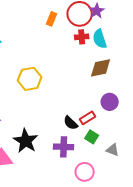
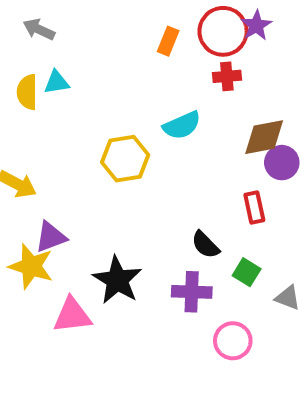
cyan semicircle: (100, 39) -> (182, 125), moved, turned -96
purple circle: (110, 102) -> (282, 163), moved
red rectangle: (88, 118) -> (254, 208), moved, turned -70

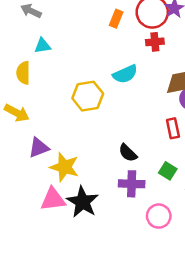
yellow semicircle: (27, 92) -> (23, 73), moved
black semicircle: (205, 245) -> (128, 153), moved
yellow star: (31, 266) -> (65, 167), moved
black star: (117, 280) -> (83, 202), moved

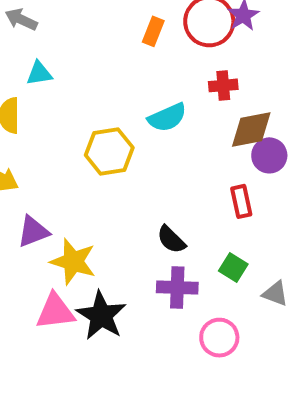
red cross: (155, 42) -> (223, 85), moved

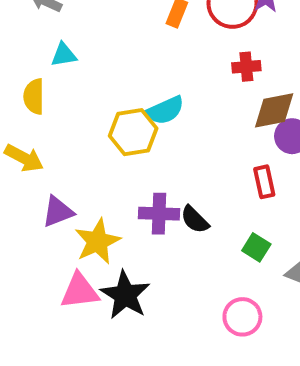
cyan semicircle: (167, 117) -> (165, 110), moved
yellow star: (73, 262) -> (97, 241), turned 30
purple cross: (177, 288) -> (159, 214), moved

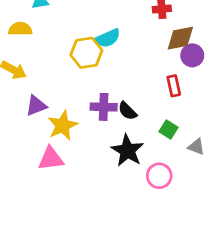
yellow semicircle: (34, 96) -> (20, 29), turned 90
black star: (125, 295) -> (127, 151), moved

